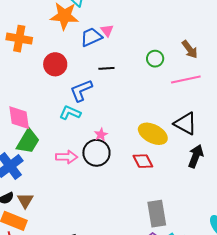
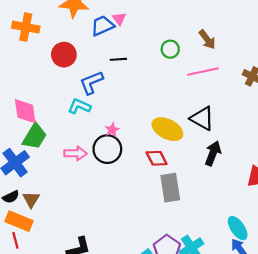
gray rectangle: (157, 214) -> (170, 188), moved

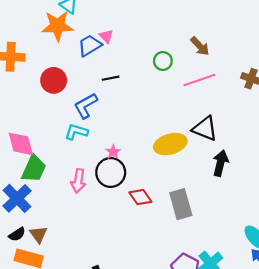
yellow ellipse: (167, 129) -> (170, 144), turned -36
pink arrow: (76, 153) -> (78, 181), turned 105
red diamond: (157, 158) -> (140, 197), moved

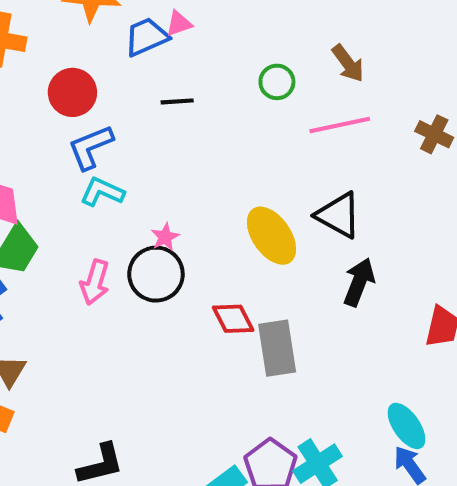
pink triangle: (106, 36) -> (179, 24), turned 48
blue L-shape: (86, 106) -> (91, 147), moved
yellow ellipse: (170, 144) -> (271, 236), turned 64
red diamond: (140, 197) -> (233, 319), moved

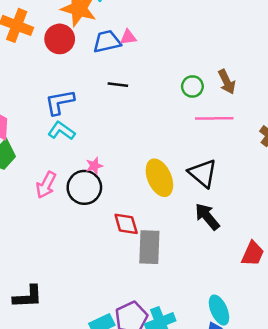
green circle: (277, 82) -> (192, 86), moved
red circle: (72, 92) -> (60, 39), moved
black arrow: (359, 282) -> (207, 217), turned -72

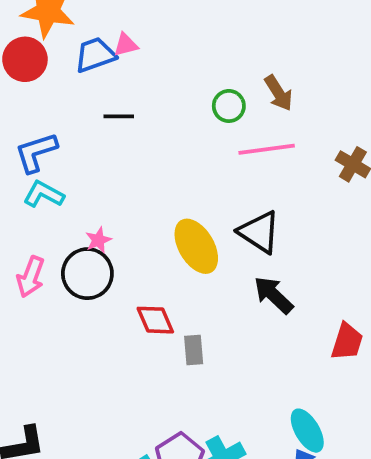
gray rectangle: (149, 247) -> (194, 350), size x0.6

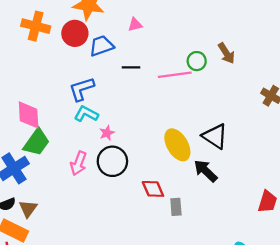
blue trapezoid: (95, 55) -> (101, 46), moved
pink line: (267, 149) -> (175, 75), moved
pink star: (98, 240) -> (107, 133), moved
black arrow: (273, 295) -> (206, 171), moved

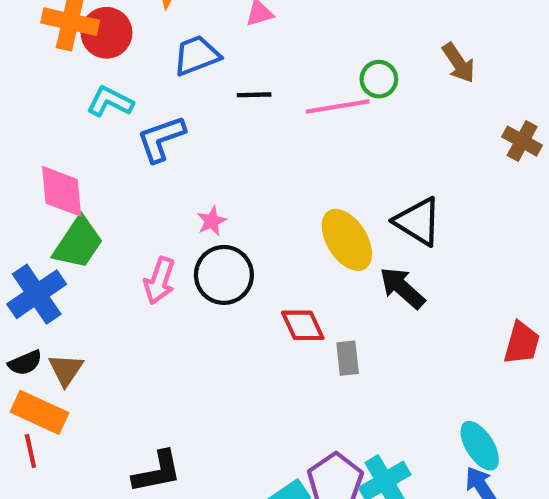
red circle: (75, 33) -> (107, 33), moved
brown arrow: (226, 53) -> (459, 63), moved
cyan L-shape: (86, 114) -> (110, 102), moved

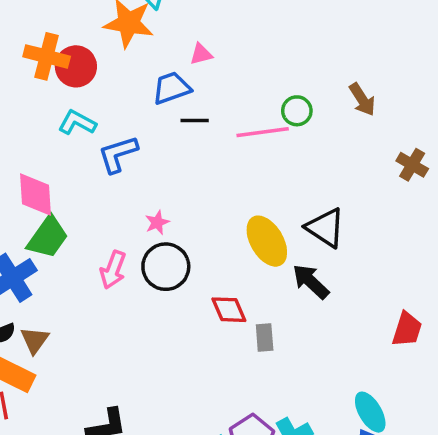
blue trapezoid: (196, 55) -> (172, 88), moved

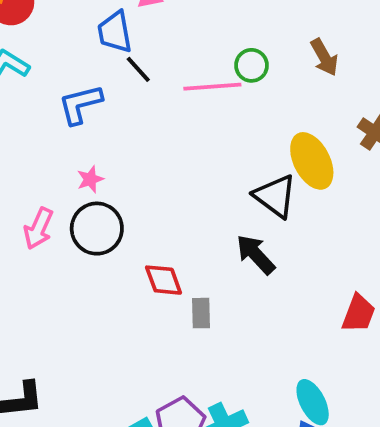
blue trapezoid: (172, 88) -> (115, 32), turned -84
black line: (195, 121) -> (138, 69), turned 44
blue L-shape: (118, 154) -> (80, 104), moved
yellow ellipse: (267, 241) -> (312, 161), moved

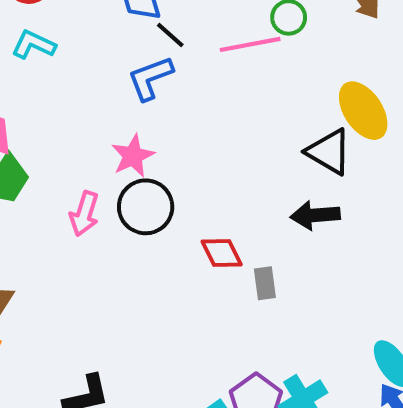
blue L-shape: (80, 104) -> (150, 78), moved
pink star: (90, 179) -> (133, 156), size x1.5
black arrow: (256, 254) -> (315, 215), turned -45

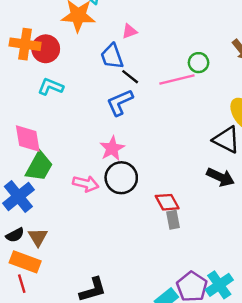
pink arrow: (84, 214) -> (86, 184), turned -90
black arrow: (315, 215) -> (220, 177), turned -148
gray rectangle: (265, 283) -> (173, 220), moved

